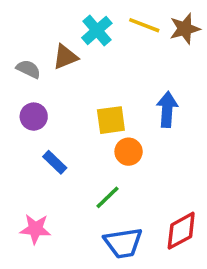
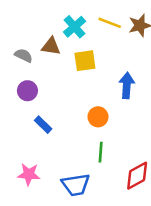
brown triangle: (65, 57) -> (51, 46), turned 30
yellow square: (111, 120) -> (85, 61), moved
green line: (107, 197) -> (101, 152), moved, turned -42
blue trapezoid: (123, 243) -> (76, 185), moved

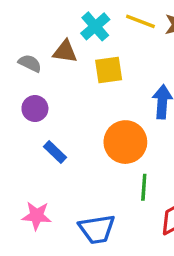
orange circle: (98, 117) -> (125, 142), size x1.6
green line: (101, 152) -> (144, 187), moved

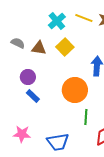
brown triangle: (65, 52) -> (39, 48), moved
yellow square: (109, 70) -> (65, 47), turned -36
purple circle: (35, 109) -> (28, 77), moved

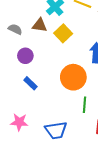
brown triangle: (39, 48) -> (40, 25), moved
purple circle: (28, 77) -> (25, 56), moved

